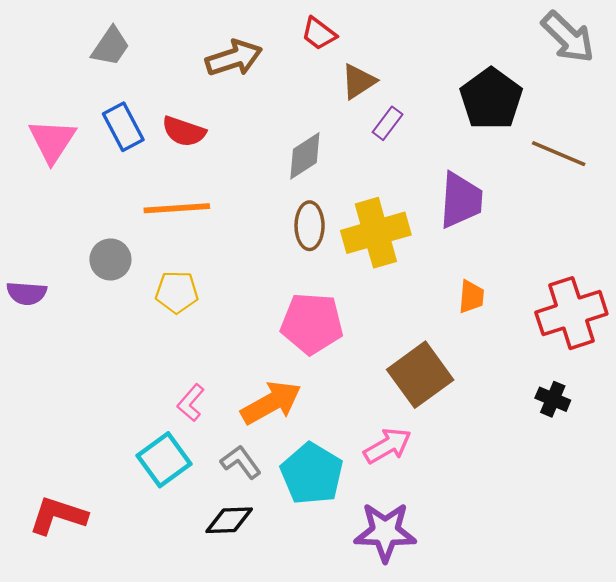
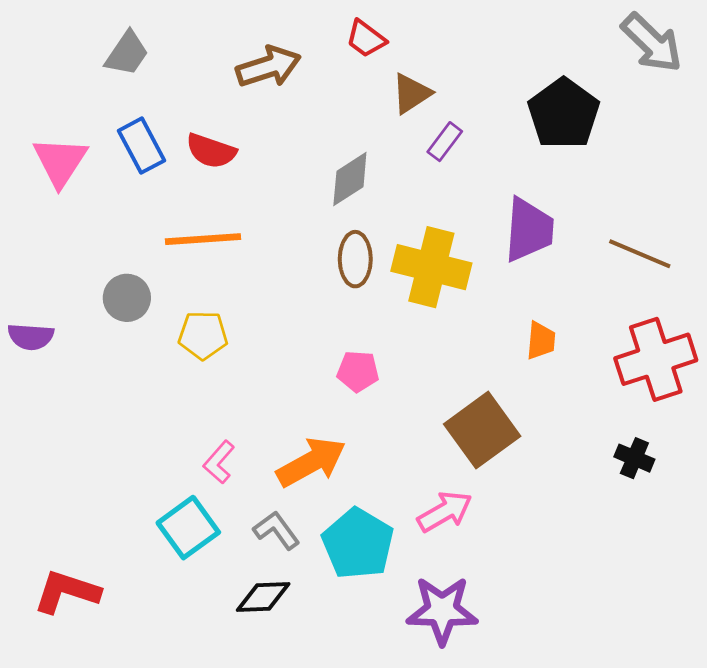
brown line: (559, 154) -> (640, 254), moved
yellow cross: (376, 233) -> (431, 267), turned 30
pink pentagon: (312, 324) -> (358, 371), size x0.6

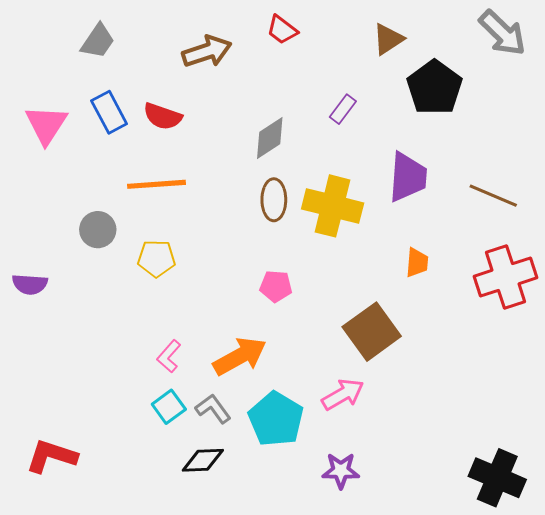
brown triangle: (411, 93) -> (388, 39), moved
purple semicircle: (31, 337) -> (30, 284), moved
black cross: (634, 458) -> (497, 478), moved, size x1.8
cyan square: (188, 528) -> (169, 407), moved, size x0.7
purple star: (442, 610) -> (341, 471), size x0.7

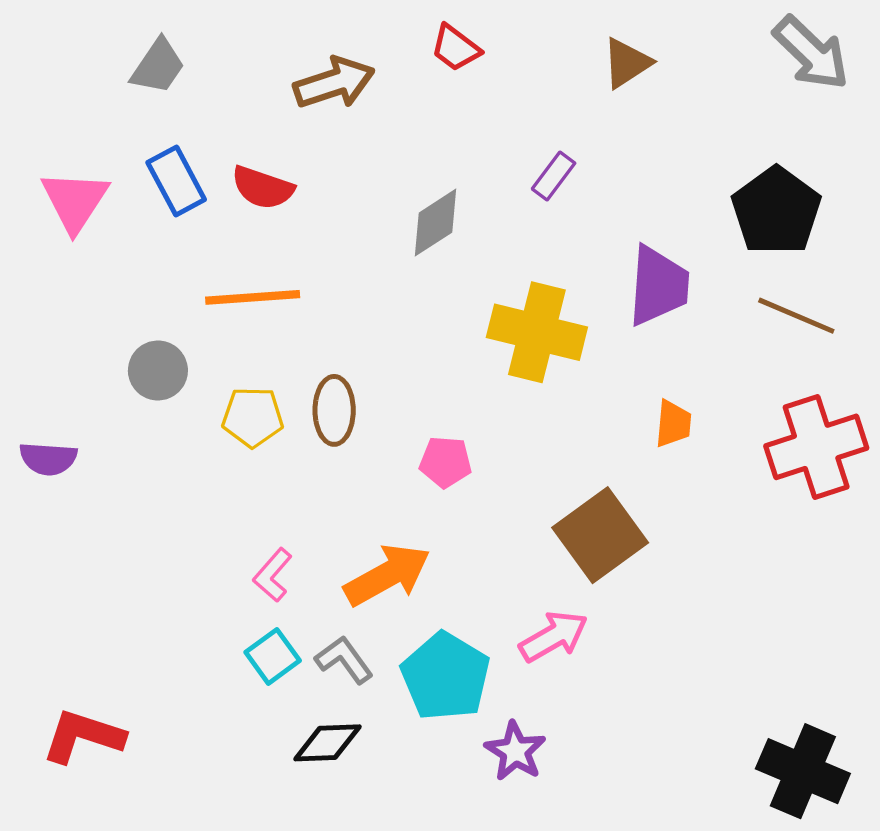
black pentagon: (434, 88) -> (776, 211), moved
brown ellipse: (274, 200) -> (334, 410), moved
purple star: (341, 471) -> (515, 751), moved, turned 30

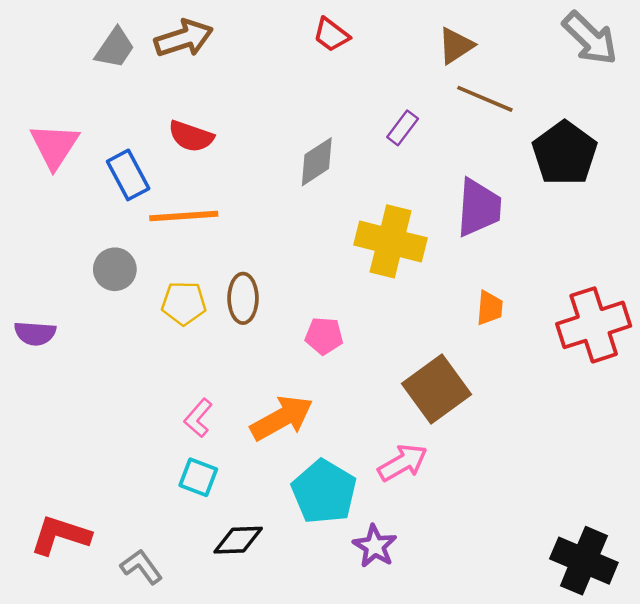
brown arrow: (334, 83) -> (184, 38), moved
blue rectangle: (176, 181) -> (128, 175), moved
brown line: (796, 316) -> (485, 99), moved
cyan square: (273, 656) -> (198, 477), turned -33
gray L-shape: (344, 660) -> (141, 567), moved

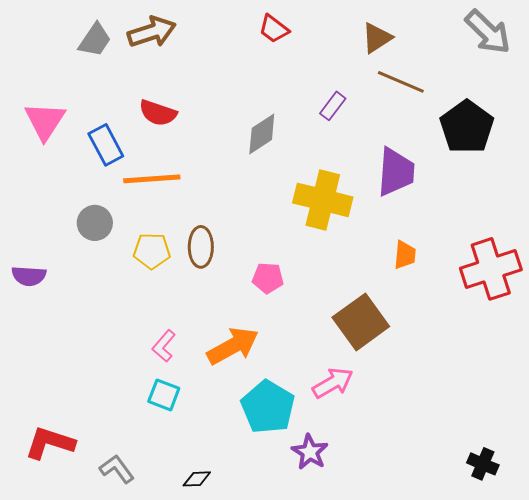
black diamond: (238, 540) -> (197, 479), moved, size x0.7
black cross: (584, 561) -> (483, 464), size x0.6

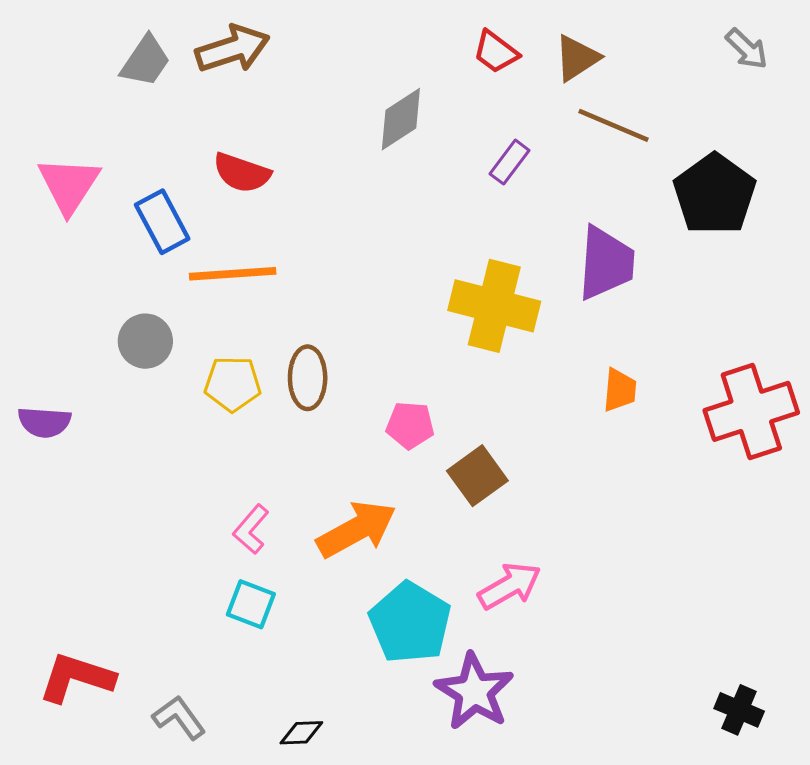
red trapezoid: (274, 29) -> (496, 52), moved
gray arrow: (488, 32) -> (747, 49), size x0.6
gray diamond: (262, 134) -> (401, 119), moved
brown square: (361, 322) -> (477, 476), moved, size x0.7
purple star: (310, 452) -> (474, 691), size x1.4

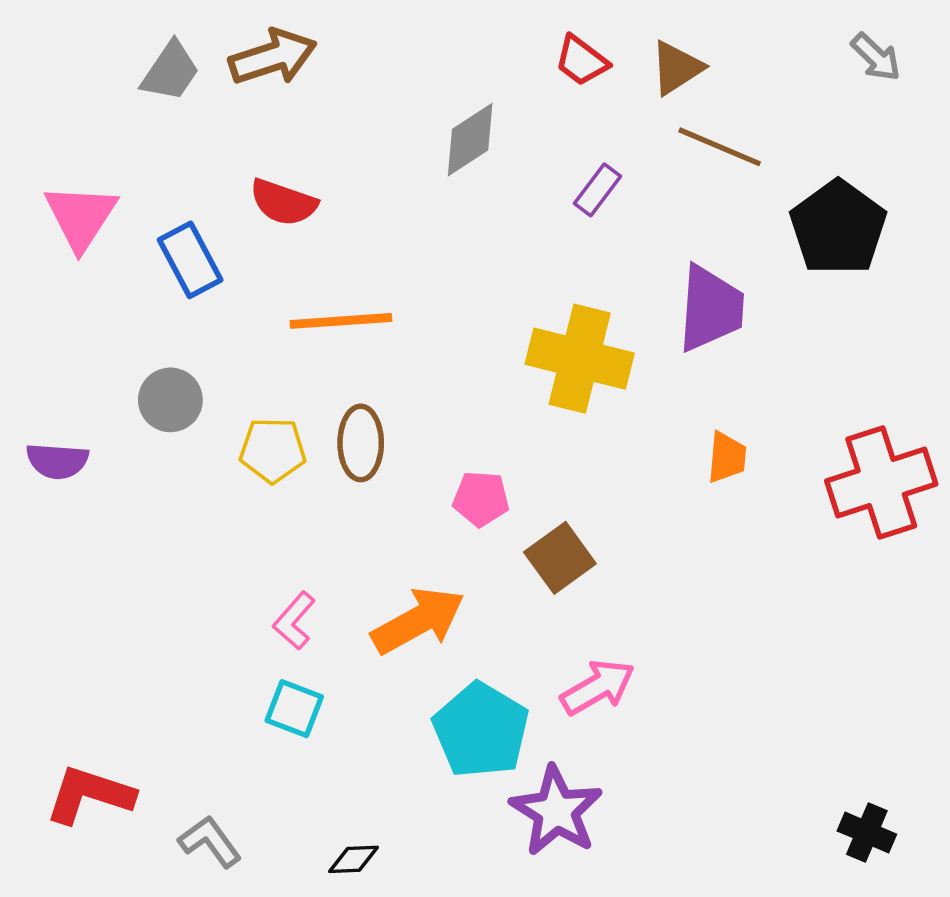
orange line: (233, 274) -> (341, 321), moved
purple semicircle: (44, 422) -> (57, 461), moved

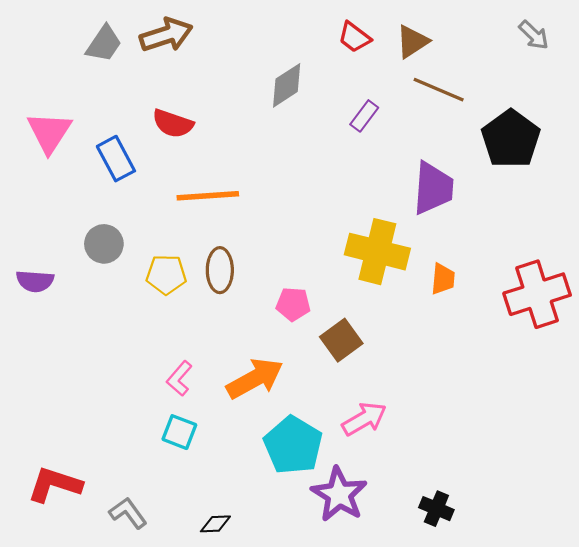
yellow cross: (580, 359) -> (377, 252), moved
black cross: (867, 833) -> (436, 509), moved

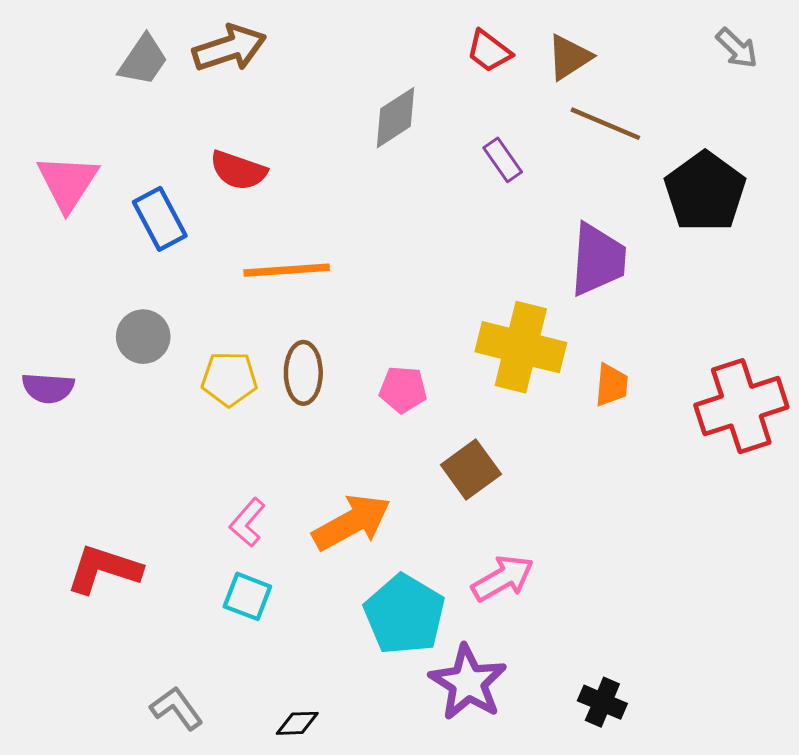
purple rectangle: (364, 116) -> (503, 160), turned -72
pink pentagon: (293, 304) -> (403, 389), moved
red L-shape: (55, 485) -> (104, 569), moved

